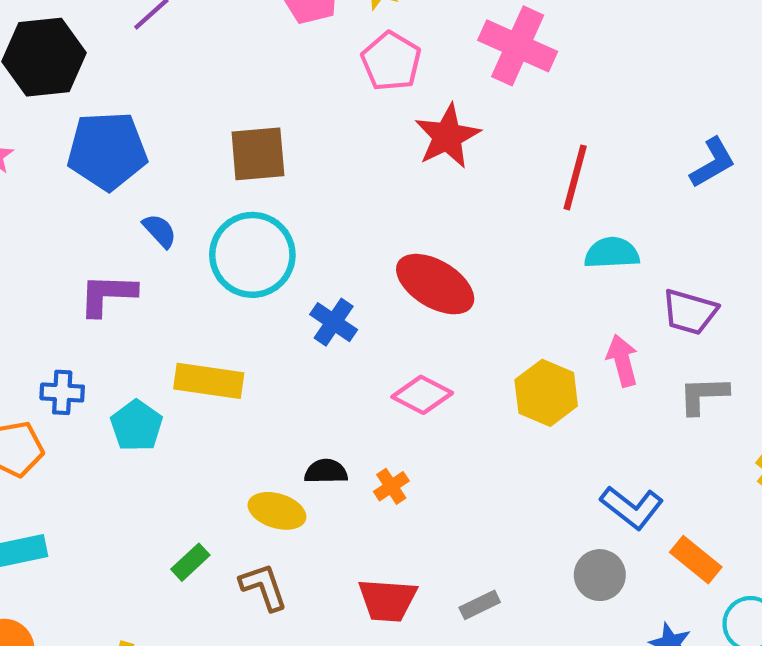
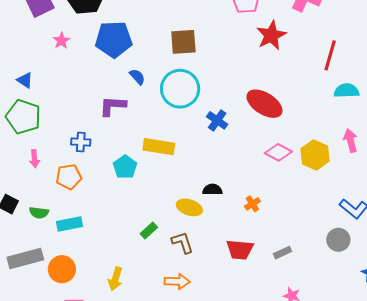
blue cross: (62, 392) -> (81, 142), moved
pink diamond: (422, 395) -> (278, 152), moved
orange cross: (391, 486) -> (252, 204), moved

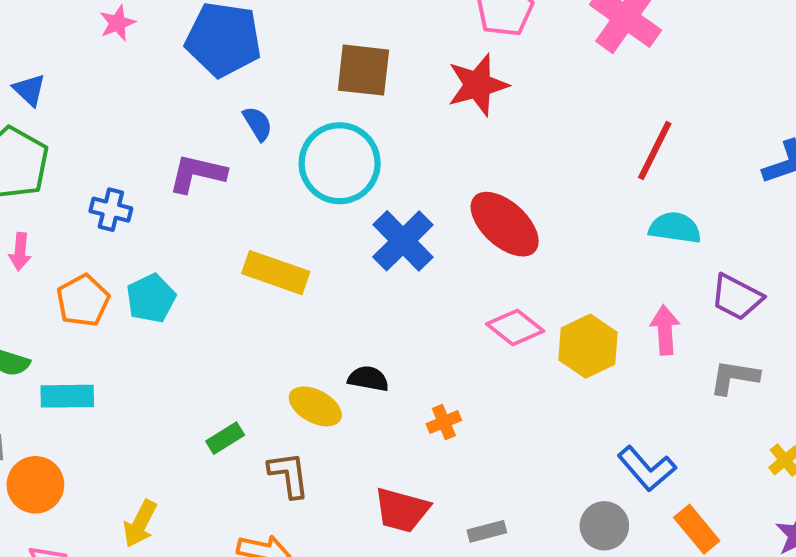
red star: (271, 35) -> (478, 85), moved
blue cross: (217, 120) -> (403, 241), size x1.4
blue cross: (81, 142) -> (111, 210), moved
cyan pentagon: (125, 167) -> (151, 298), moved
orange pentagon: (69, 177) -> (83, 301), turned -30

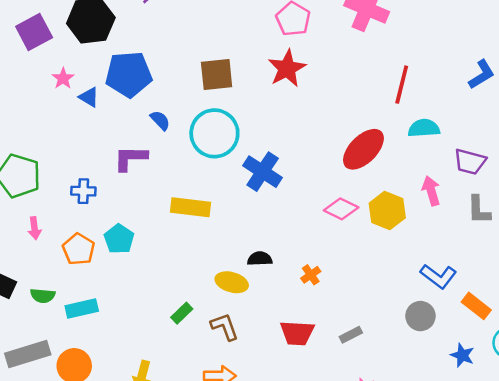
blue triangle: (29, 90) -> (89, 97), moved
red ellipse: (505, 224) -> (363, 149), moved, turned -75
gray L-shape: (734, 377) -> (479, 210), turned -88

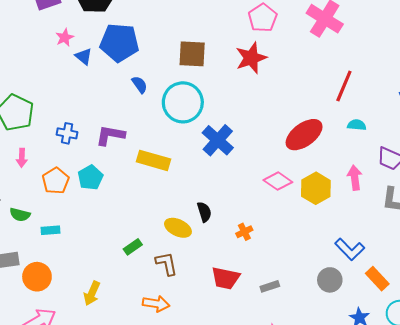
cyan semicircle: (424, 128) -> (357, 125), size x0.7
purple L-shape: (130, 158) -> (110, 135), moved
black semicircle: (260, 259) -> (204, 212), turned 66
cyan rectangle: (82, 309) -> (51, 230), size x0.7

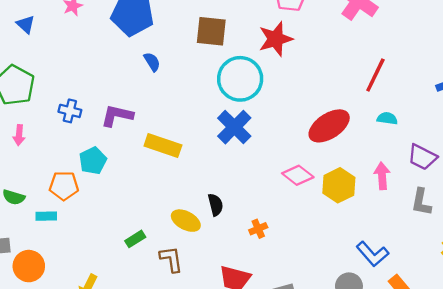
blue triangle: (84, 56) -> (26, 24), moved
cyan circle: (183, 102) -> (240, 79), moved
orange pentagon: (56, 181) -> (64, 186), moved, turned 30

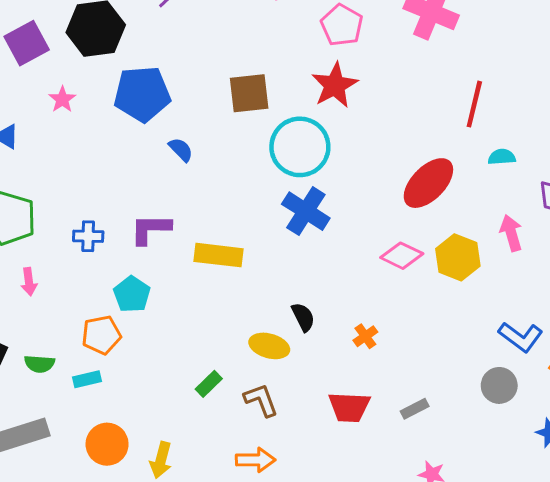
orange circle: (29, 266) -> (107, 444), moved

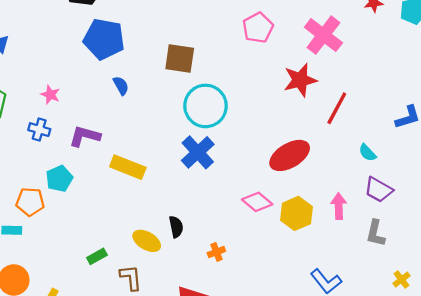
red star: (335, 85) -> (300, 80), moved
pink star: (62, 99) -> (50, 95), moved, turned -30
cyan semicircle: (502, 157) -> (367, 153), moved, turned -144

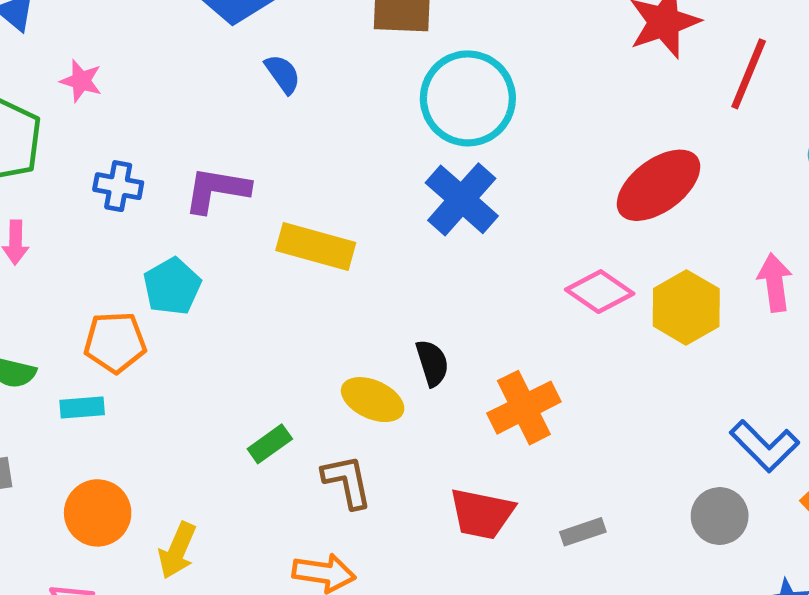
pink star: (50, 95) -> (81, 81), moved
orange cross: (216, 252) -> (524, 408), size x1.8

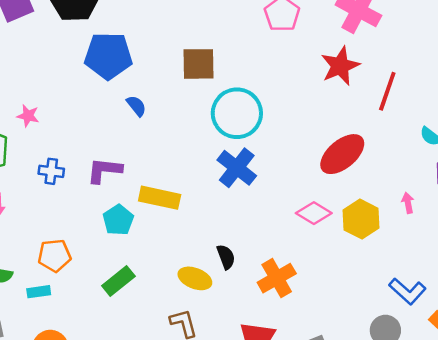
pink arrow: (775, 283) -> (408, 203), size x0.7
cyan pentagon: (172, 286) -> (118, 220), moved
green rectangle: (270, 444) -> (118, 281), moved, size x1.4

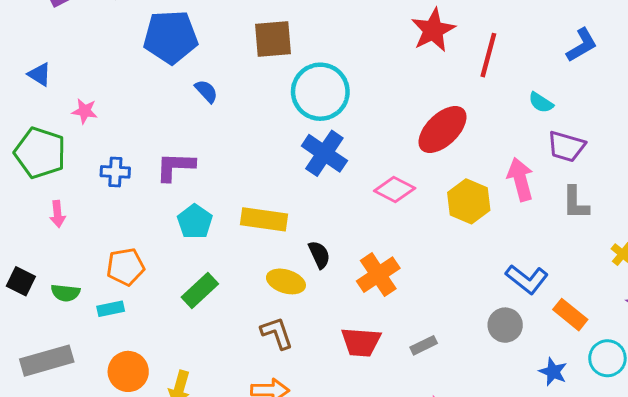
yellow rectangle: (160, 198) -> (264, 219), moved
pink arrow: (408, 203) -> (520, 179), size x1.8
pink diamond: (314, 213) -> (395, 189), moved

